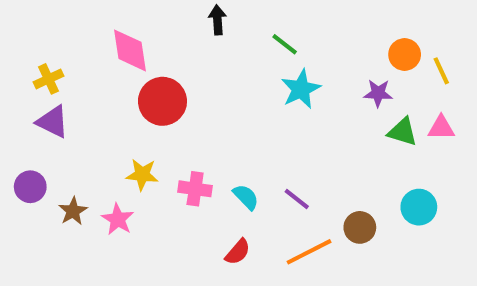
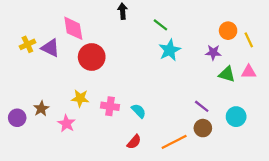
purple triangle: (53, 122) -> (50, 48), moved
purple circle: (30, 187) -> (17, 118), moved
purple line: (297, 199) -> (202, 106), moved
brown star: (73, 211) -> (41, 109), moved

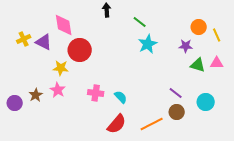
yellow star: (80, 98) -> (61, 68), moved
pink star: (66, 123) -> (58, 90), moved
red semicircle: (134, 142) -> (117, 124), size x1.5

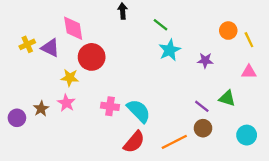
purple star: (186, 46) -> (205, 60), moved
green triangle: (198, 65) -> (227, 98), moved
cyan semicircle: (121, 97) -> (139, 111), size x1.6
cyan circle: (206, 102) -> (247, 135), moved

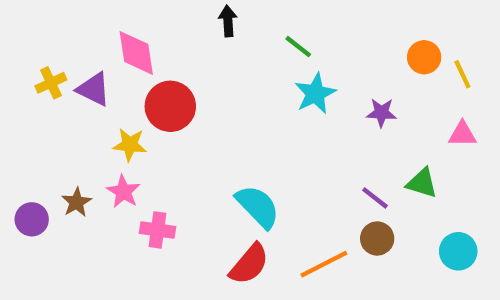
pink cross: (110, 106) -> (158, 230), moved

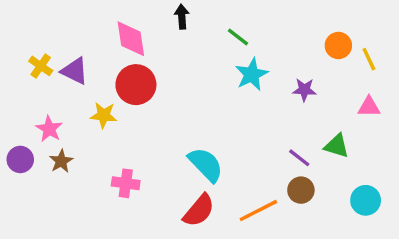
pink diamond: (136, 53) -> (131, 39), moved
yellow cross: (51, 83) -> (41, 66), turned -30
pink star: (123, 192) -> (49, 129), moved
purple circle: (32, 219) -> (20, 159), moved

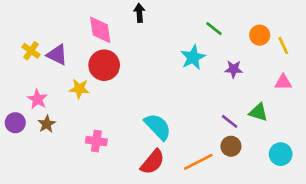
green line: (238, 37) -> (214, 29), moved

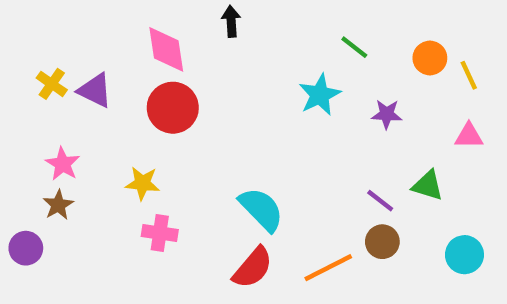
yellow star: (79, 89) -> (142, 183), moved
purple circle: (15, 123) -> (26, 248), moved
brown star: (47, 124) -> (58, 205), moved

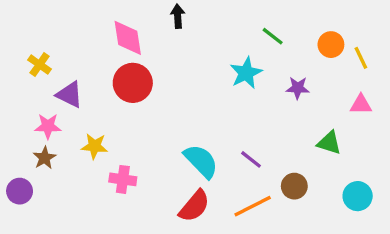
purple triangle: (95, 90) -> (69, 95), moved
pink star: (63, 164) -> (48, 126), turned -30
yellow star: (142, 183) -> (94, 146), moved
purple line: (380, 201) -> (251, 159), moved

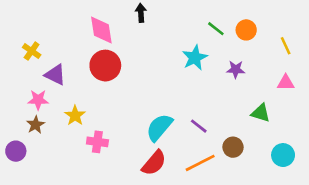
orange circle: (331, 45) -> (246, 30), moved
yellow star: (94, 146) -> (75, 116), turned 30
cyan semicircle: (201, 161) -> (159, 127), turned -96

